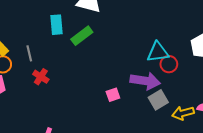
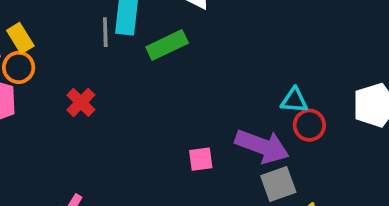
cyan triangle: (158, 52) -> (294, 100), size x0.7
gray line: (29, 53) -> (105, 32), moved

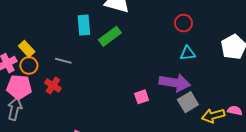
gray line: (105, 32) -> (63, 61), moved, turned -63
red cross: (81, 102) -> (53, 86), moved
red circle: (309, 125) -> (183, 23), moved

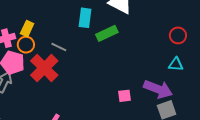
yellow rectangle: (27, 49) -> (27, 29), turned 56
red cross: (53, 86) -> (44, 68), size x1.8

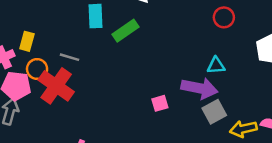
red circle: (178, 35) -> (224, 17), moved
orange circle: (26, 45) -> (37, 69), moved
cyan triangle: (176, 64) -> (216, 65), moved

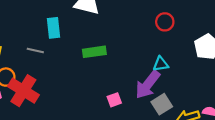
green rectangle: (125, 31) -> (94, 52), moved, turned 30
gray line: (70, 57) -> (35, 50), moved
purple arrow: (200, 88) -> (148, 85), turned 120

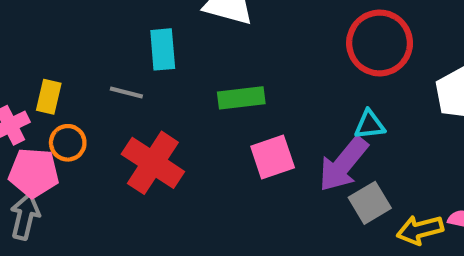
red circle: (165, 22) -> (380, 43), size x1.8
red cross: (23, 91) -> (153, 163), moved
pink square: (114, 100) -> (273, 157), moved, size x1.5

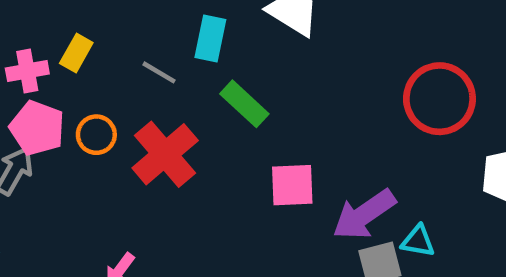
green rectangle: (241, 98) -> (244, 104), moved, turned 33
cyan triangle: (370, 125) -> (418, 241), moved
orange circle: (68, 143) -> (96, 135), moved

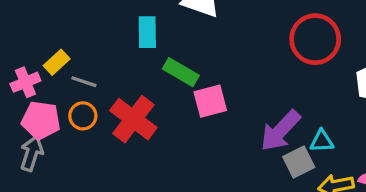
yellow rectangle: (76, 53) -> (57, 62), turned 30
gray line: (159, 72) -> (84, 82), moved
pink square: (292, 185) -> (210, 101), moved

